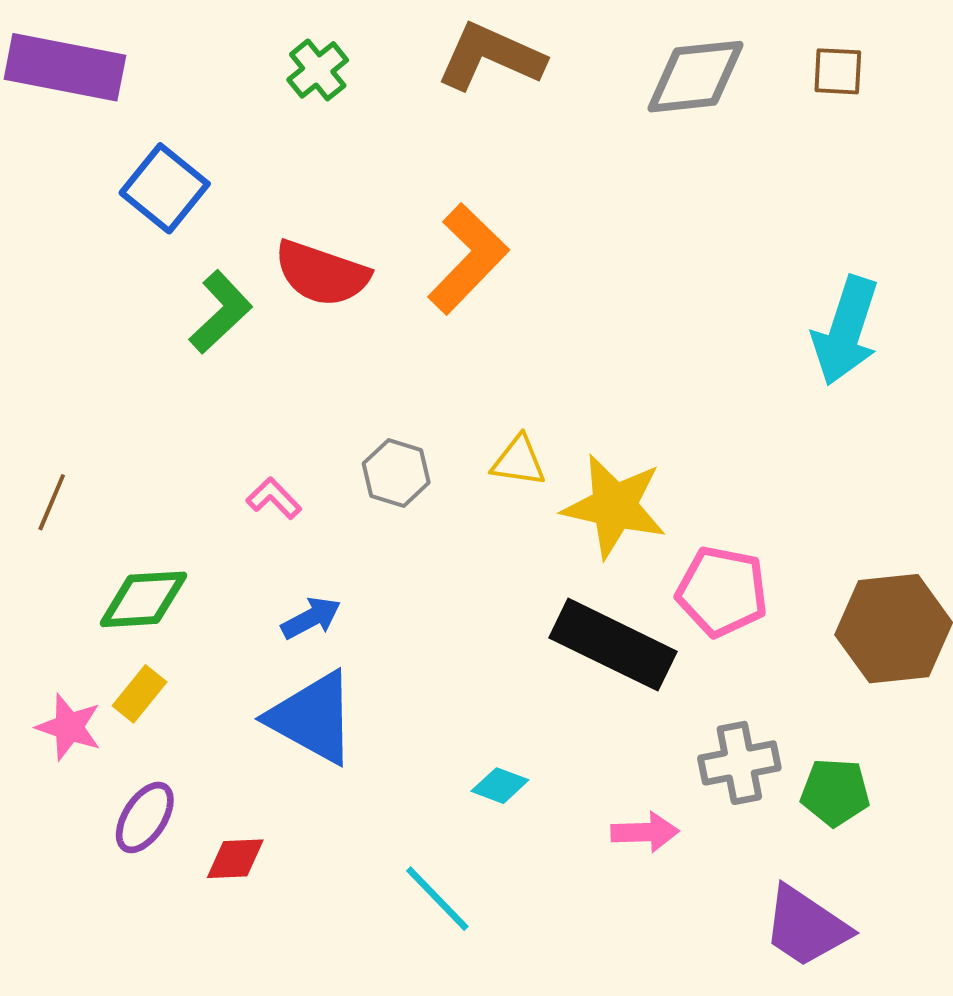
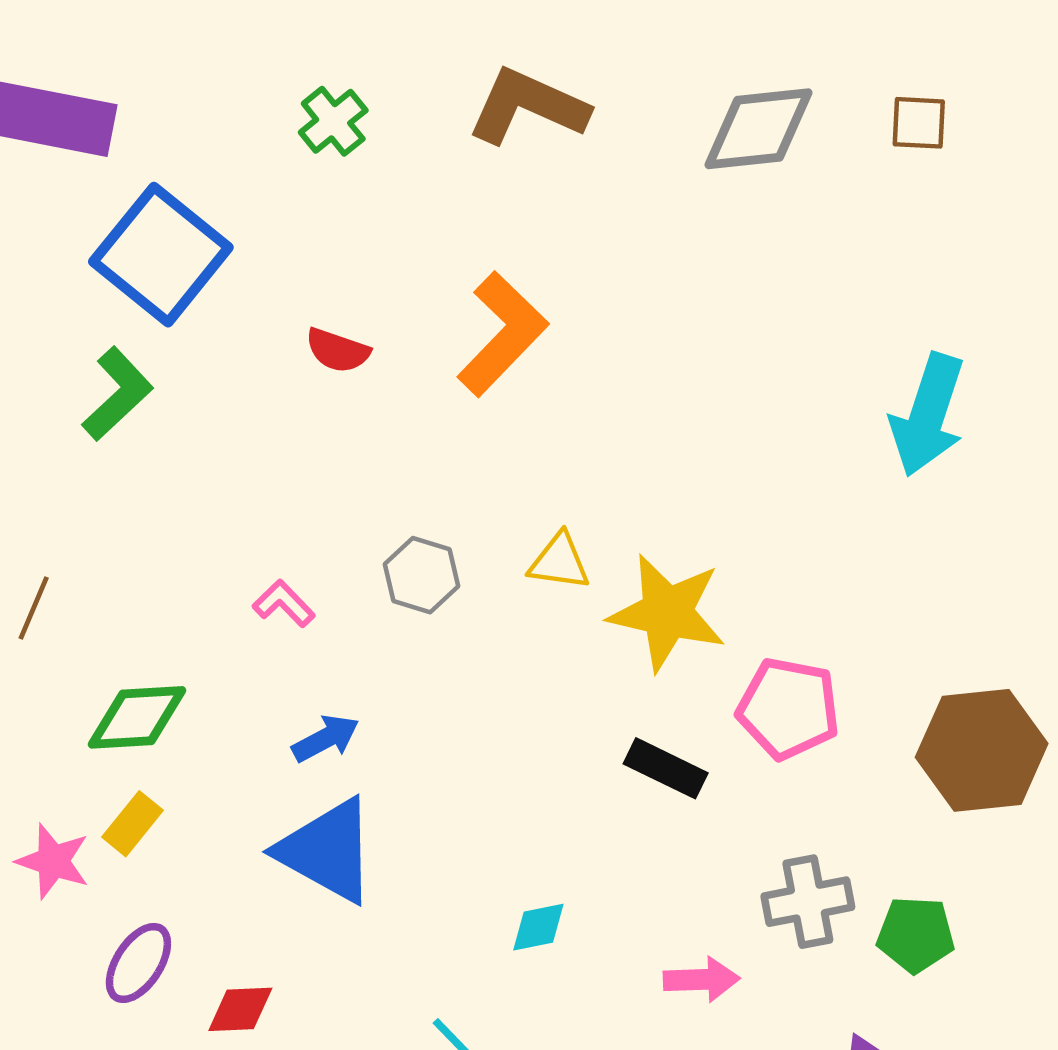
blue square: (165, 188) -> (161, 255), size x1.4
red semicircle: (322, 273) -> (338, 350), size x0.6
green L-shape: (221, 312) -> (117, 394), moved
black rectangle: (613, 645) -> (666, 768), size x0.6
cyan diamond: (500, 786) -> (538, 927), turned -32

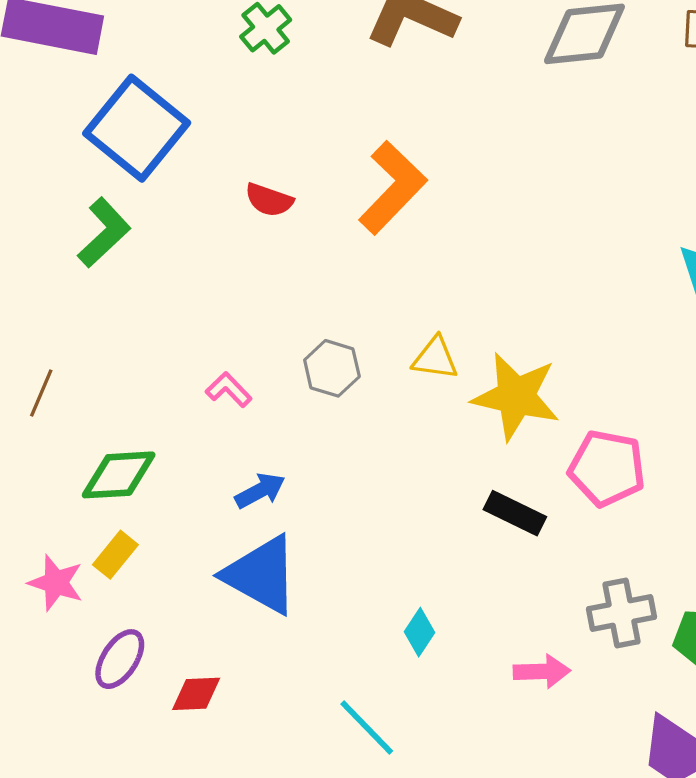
cyan diamond: (538, 927) -> (419, 632), turned -45

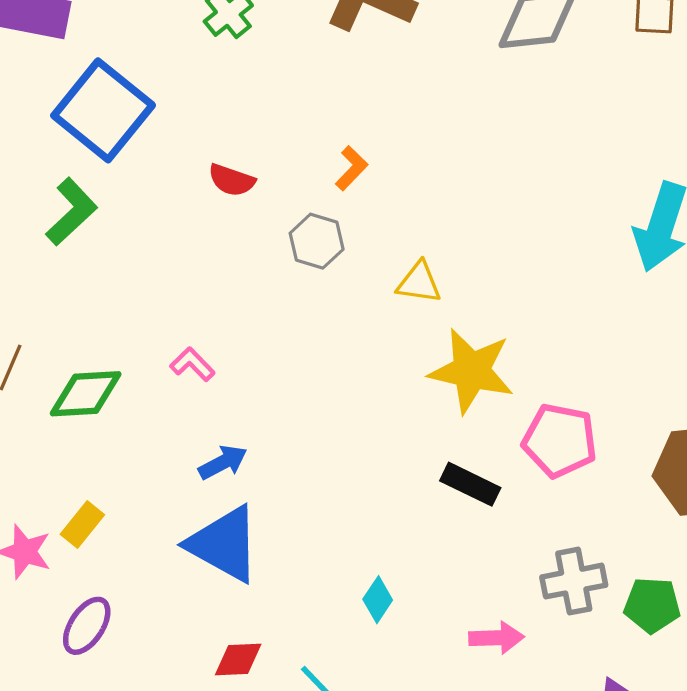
orange L-shape: (393, 188) -> (351, 168), size x0.5
yellow triangle: (435, 358) -> (419, 283), moved
gray hexagon: (332, 368) -> (317, 241), moved
green diamond: (119, 475) -> (86, 394), moved
red diamond: (196, 694) -> (238, 660), moved

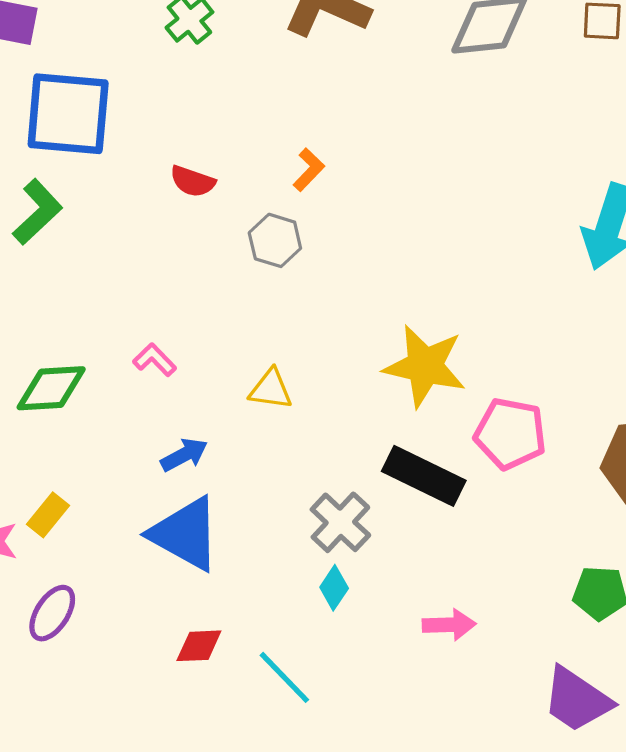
blue square: (103, 110) -> (68, 114), turned -34
yellow triangle: (419, 283) -> (271, 389), moved
black rectangle: (470, 484) -> (424, 476), size x1.4
gray cross: (574, 581) -> (340, 522), moved, turned -36

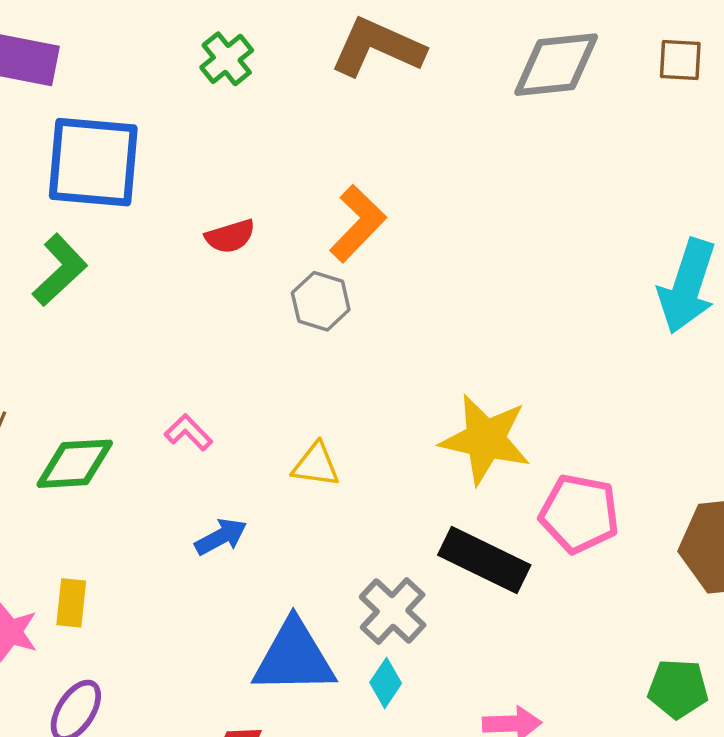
orange L-shape: (309, 170) -> (358, 224), size x1.6
red semicircle: (193, 181) -> (230, 236), turned -36
yellow rectangle: (48, 515) -> (71, 603), turned -33
blue triangle: (185, 534) -> (294, 657), moved, turned -30

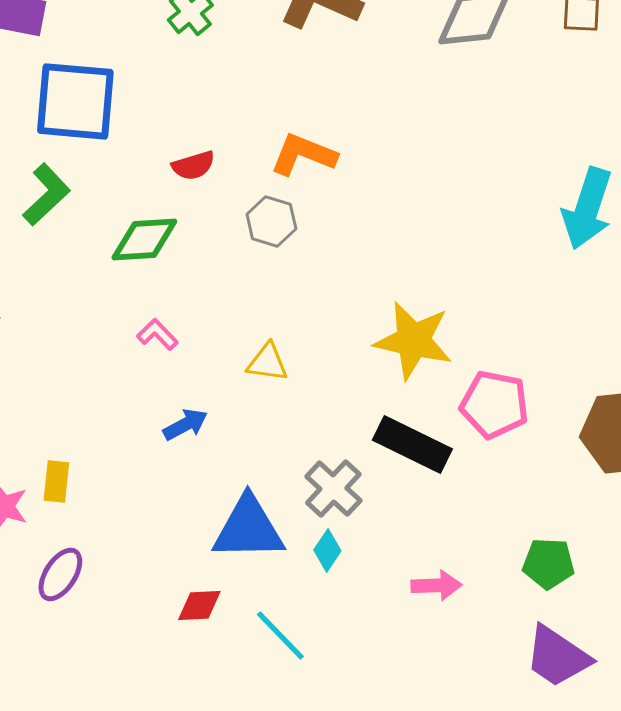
orange L-shape: (358, 224) -> (303, 154), turned -112
green diamond: (75, 464) -> (144, 239), moved
green pentagon: (678, 689) -> (548, 563), moved

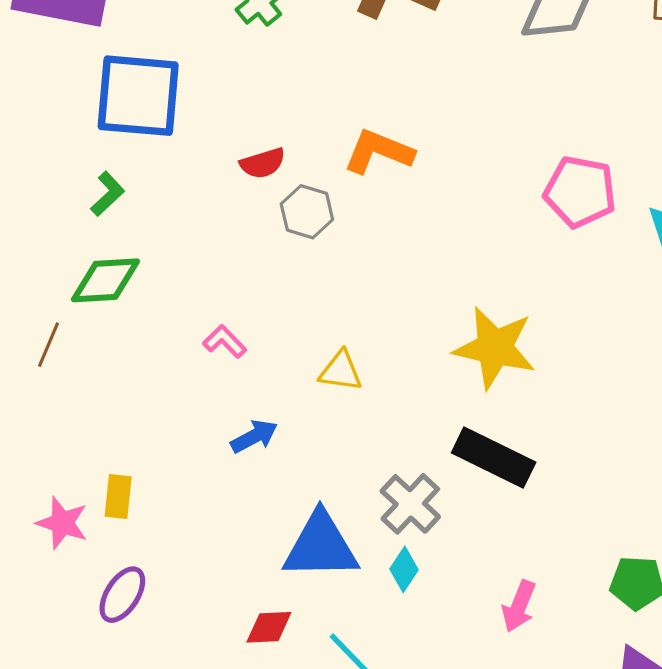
green L-shape: (46, 194) -> (108, 194), size x0.7
gray hexagon: (271, 221) -> (307, 212), moved
green diamond: (144, 239) -> (105, 280), moved
pink pentagon: (494, 404) -> (580, 192), moved
pink arrow: (436, 585) -> (519, 606), turned 114

